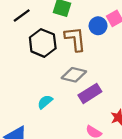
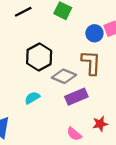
brown L-shape: (75, 39) -> (91, 63), moved
black hexagon: (43, 43) -> (39, 57), moved

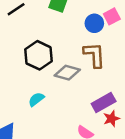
purple rectangle: (76, 97) -> (104, 102), moved

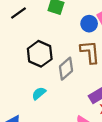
gray diamond: (67, 73) -> (66, 69), turned -55

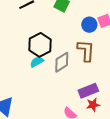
cyan semicircle: (39, 93) -> (37, 62), moved

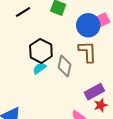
blue circle: (89, 25) -> (88, 25), size x1.5
gray diamond: (62, 62) -> (65, 66), turned -40

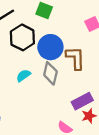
blue circle: (88, 25) -> (50, 47), moved
black hexagon: (41, 51) -> (22, 37), moved

